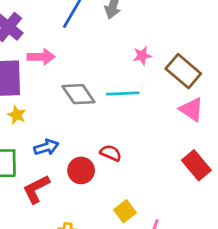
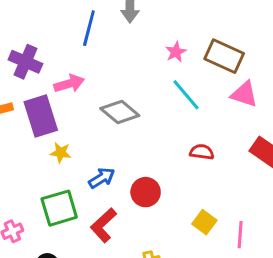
cyan line: (123, 94) -> (186, 95), moved, turned 68
red semicircle: (111, 153) -> (202, 152), moved

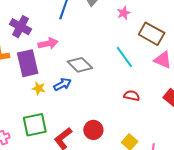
pink star: (176, 52) -> (124, 13), moved
blue arrow: (102, 178) -> (62, 84), moved
red circle: (146, 192) -> (93, 130), moved

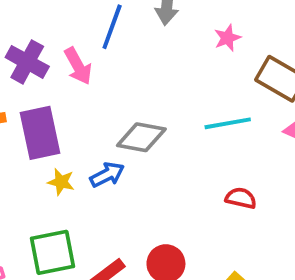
pink arrow: (48, 43) -> (78, 66), moved, turned 72
cyan line: (124, 57) -> (228, 123), turned -65
gray diamond: (80, 65) -> (141, 137), turned -35

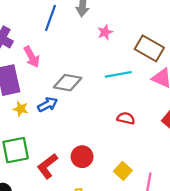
pink star: (227, 38) -> (105, 32), moved
pink arrow: (78, 66) -> (32, 57), moved

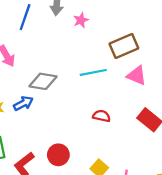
pink star: (105, 32) -> (81, 20), moved
brown rectangle: (149, 48) -> (124, 46), turned -52

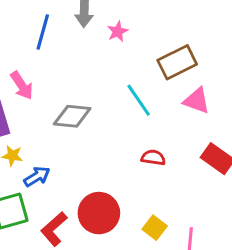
cyan line: (93, 72) -> (139, 100), turned 70
blue arrow: (23, 103) -> (37, 176), moved
red circle: (58, 155) -> (99, 213), size x1.4

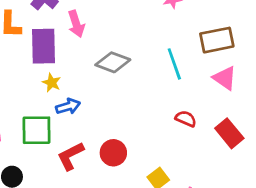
red semicircle: (153, 158) -> (186, 119), moved
red circle: (99, 213) -> (113, 153), size x0.7

